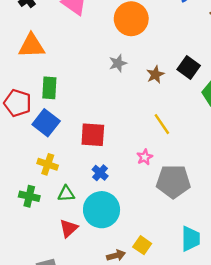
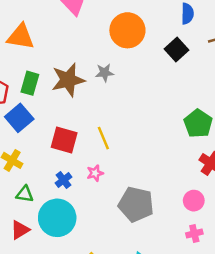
black square: (189, 67) -> (176, 49), moved
brown star: (155, 75) -> (68, 80), moved, size x1.8
yellow line: (162, 124) -> (103, 138), moved
pink star: (145, 157) -> (95, 173), moved

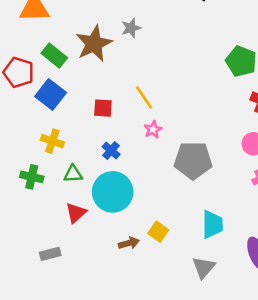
green rectangle: (30, 83) -> (54, 56), turned -55
red square: (64, 140) -> (103, 108), size x0.7
pink star: (95, 173) -> (153, 129), moved

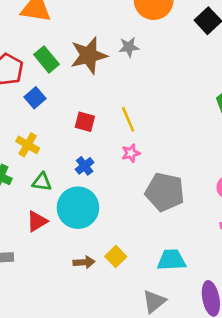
blue square: (51, 95) -> (35, 98), size x0.7
cyan trapezoid: (212, 224) -> (171, 260), turned -104

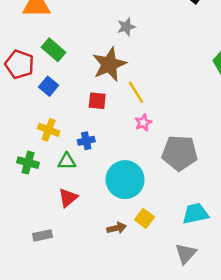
brown star: (89, 55) -> (109, 64), moved
blue cross: (85, 166) -> (86, 141), moved, turned 35
cyan circle: (78, 208) -> (125, 180), moved

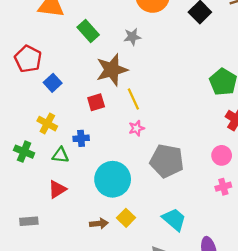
green rectangle: (53, 50) -> (88, 31), moved
red square: (97, 101) -> (96, 102), turned -30
cyan trapezoid: (195, 214) -> (174, 219), turned 45

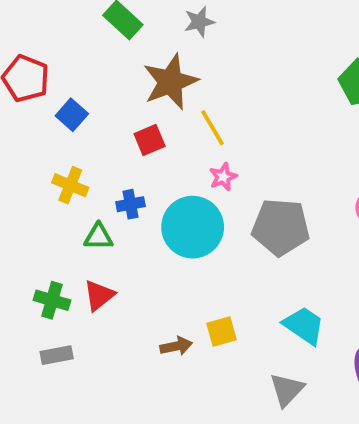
green cross: (24, 152) -> (52, 300), moved
cyan circle: (113, 179) -> (193, 227), moved
yellow square: (126, 218) -> (222, 331), turned 36

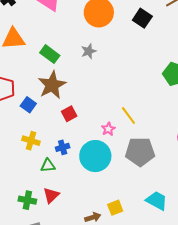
brown star: (170, 82) -> (52, 85), moved
yellow line: (212, 128) -> (128, 115), moved

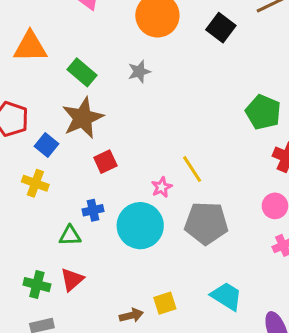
yellow cross: (31, 141) -> (35, 183), moved

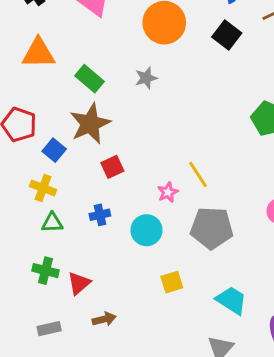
cyan circle: (140, 226) -> (146, 230), size x0.7
green triangle: (70, 236) -> (52, 223), moved
green cross: (37, 285) -> (45, 271), moved
yellow square: (165, 303) -> (172, 282), moved
brown arrow: (131, 315) -> (104, 319), moved

